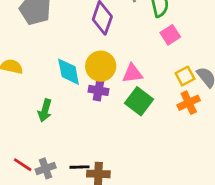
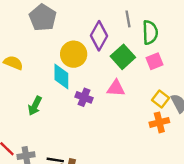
yellow circle: (101, 66) -> (74, 54), moved
yellow square: (185, 76) -> (161, 99), turned -35
green square: (139, 101) -> (123, 57), moved

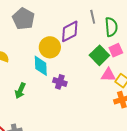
purple diamond: (99, 36) -> (70, 31), turned 35
green square: (123, 57) -> (99, 55), moved
pink triangle: (116, 88) -> (108, 75), moved

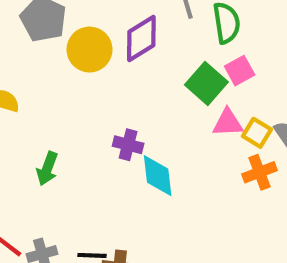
yellow circle: (50, 47) -> (89, 50), moved
cyan diamond: (41, 66) -> (158, 176), moved

